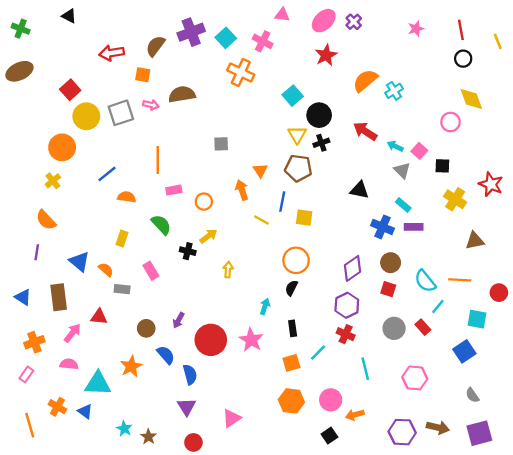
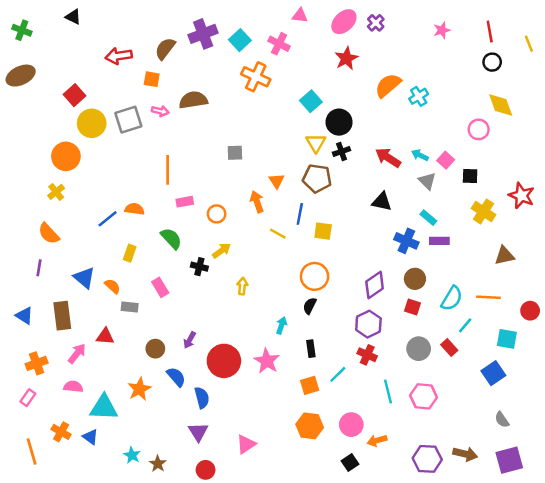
red arrow: (365, 131) -> (388, 158), moved
blue line: (107, 174) -> (108, 219), moved
cyan semicircle: (425, 281) -> (452, 298), turned -110
pink hexagon: (415, 378) -> (424, 396), moved

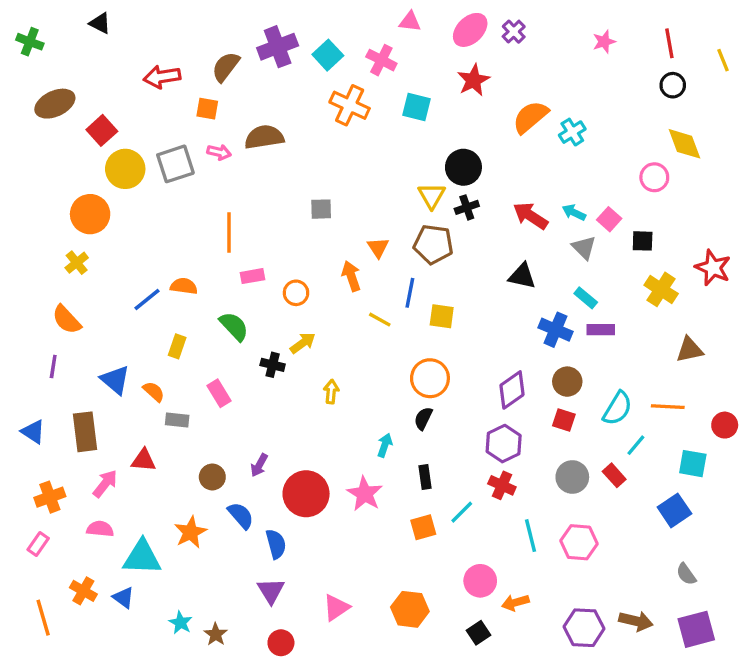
brown ellipse: (21, 76) -> (55, 104), moved
cyan square: (311, 101) -> (417, 107), moved, turned -35
orange hexagon: (310, 426) -> (410, 609), moved

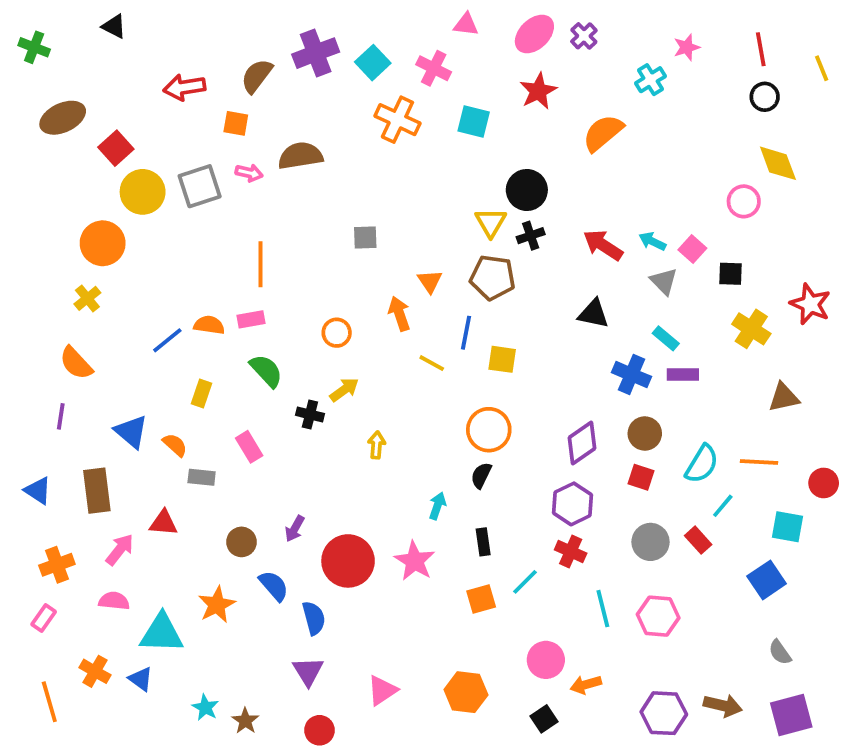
cyan cross: (572, 132) -> (650, 80), moved
pink rectangle: (252, 276) -> (251, 319), moved

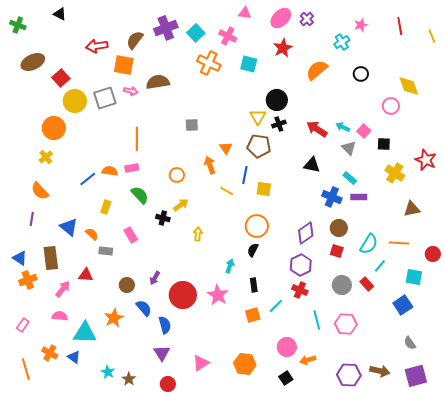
black circle: (765, 97) -> (361, 74), moved
orange square: (236, 123) -> (124, 65), size x1.5
orange cross: (57, 565) -> (28, 280), moved

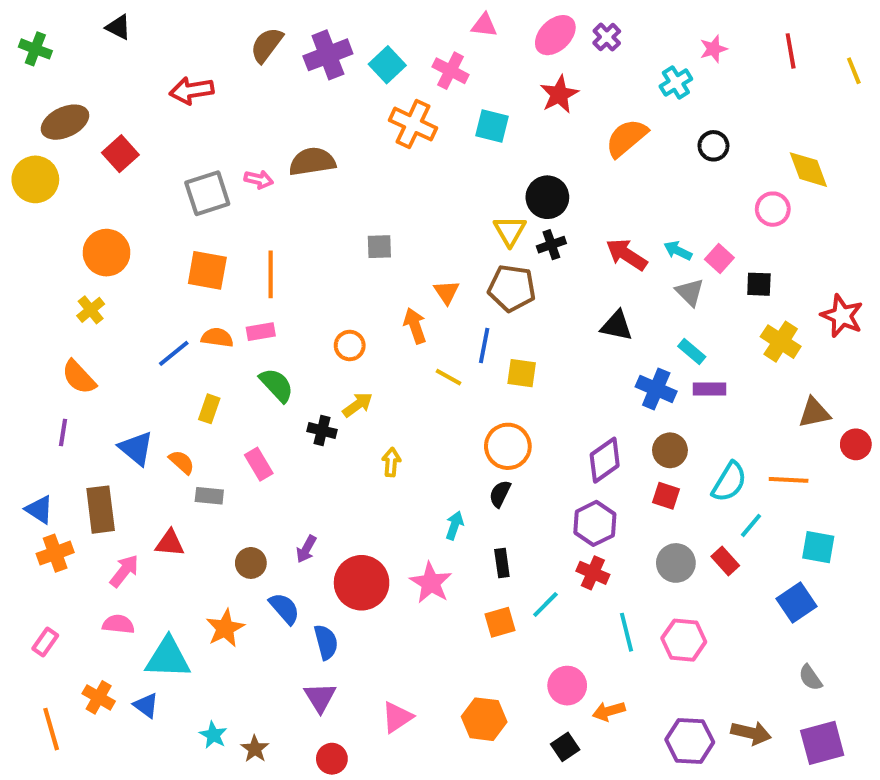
brown semicircle: (135, 40) -> (267, 45), moved
orange square: (124, 65) -> (207, 270), moved
yellow circle: (75, 101) -> (35, 179), moved
red circle: (433, 254) -> (856, 444), moved

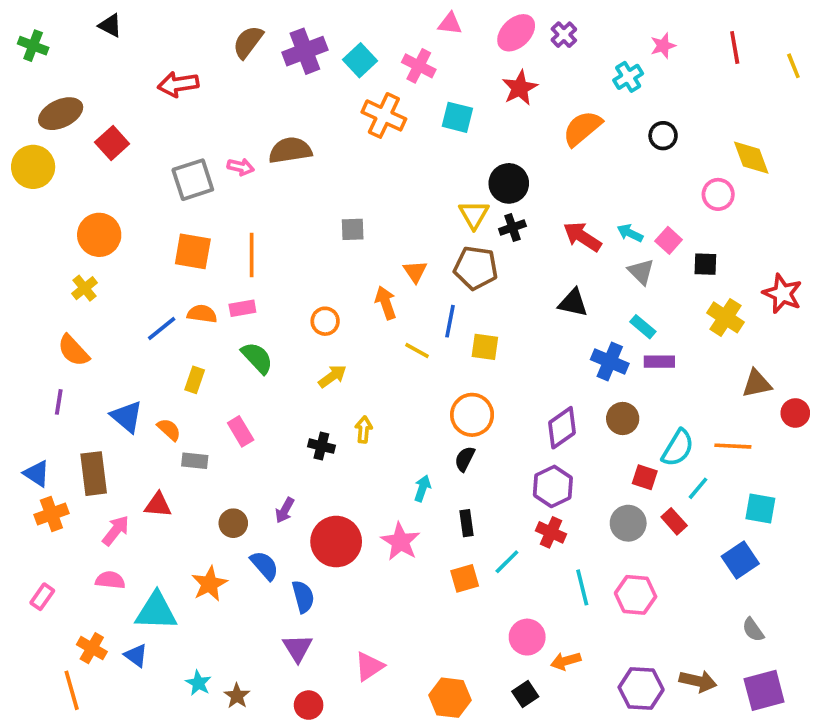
black cross: (322, 431) -> (321, 446), moved
red square: (666, 496) -> (645, 477), moved
orange hexagon: (484, 719) -> (450, 698), moved
orange line: (51, 729) -> (72, 690), moved

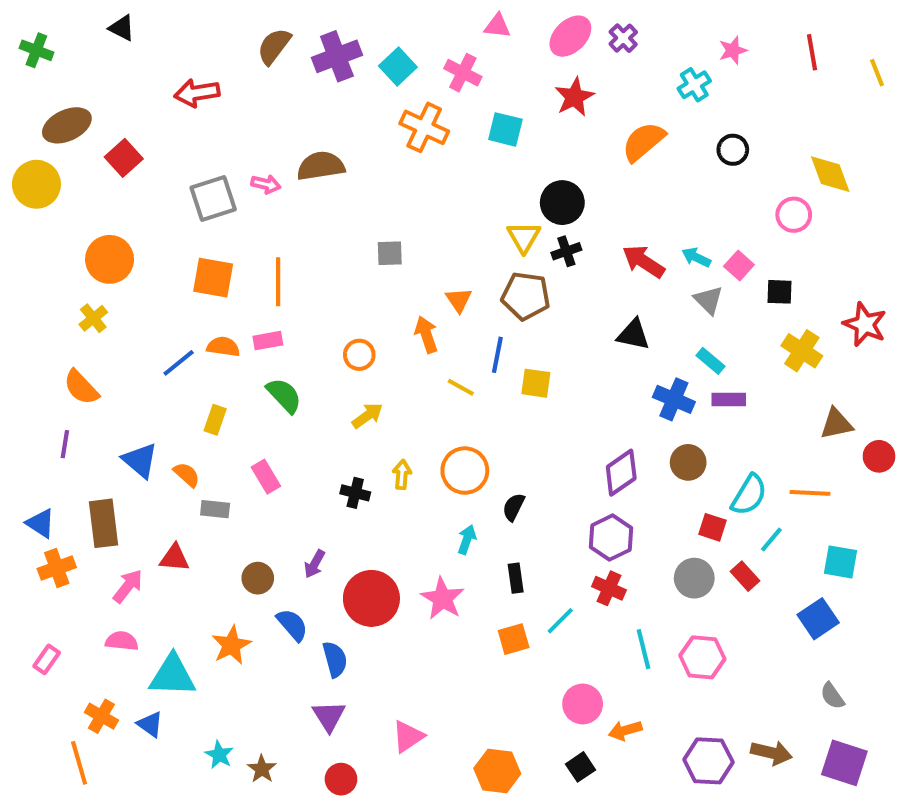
orange circle: (472, 415) -> (465, 471), moved
purple square: (764, 690) -> (844, 763), turned 33

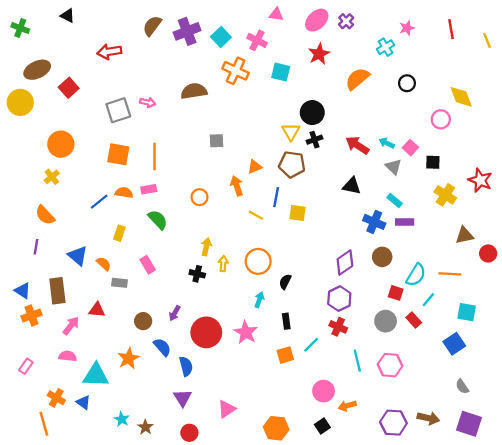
brown semicircle: (321, 166) -> (194, 91), moved
orange triangle: (459, 300) -> (255, 167), turned 42
yellow arrow: (367, 416) -> (206, 247), moved, turned -42

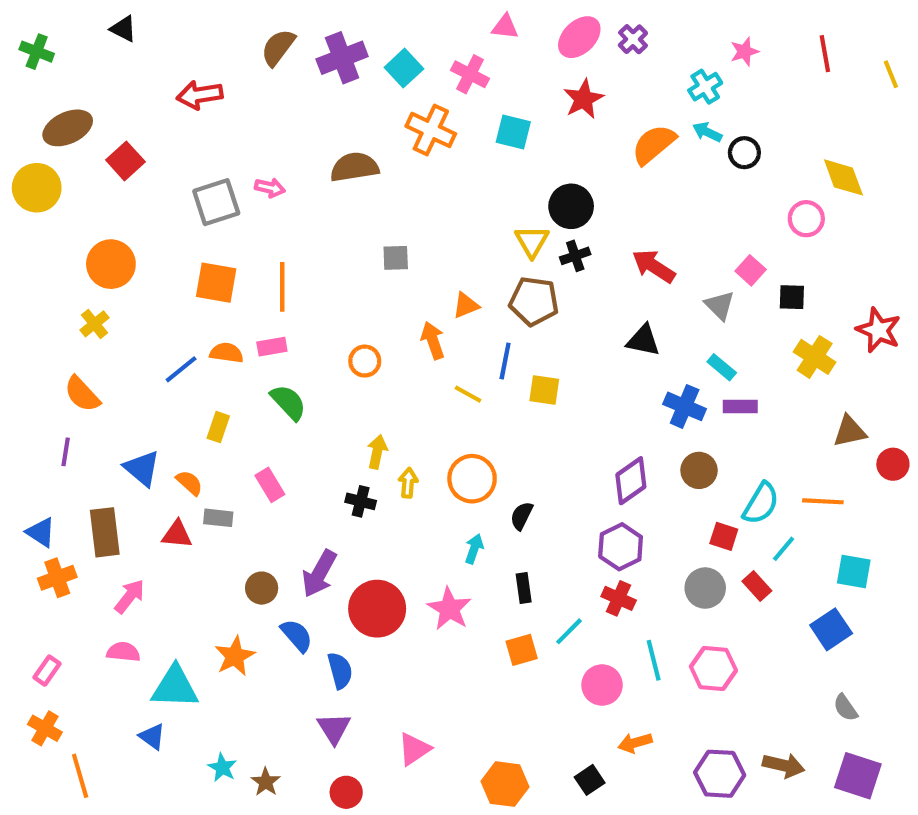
cyan arrow: (387, 143) -> (707, 132), moved
red triangle: (97, 310) -> (177, 534), moved
purple arrow: (175, 313) -> (319, 574), size x1.6
pink circle: (324, 391) -> (602, 685), moved
orange cross: (56, 398) -> (45, 728), moved

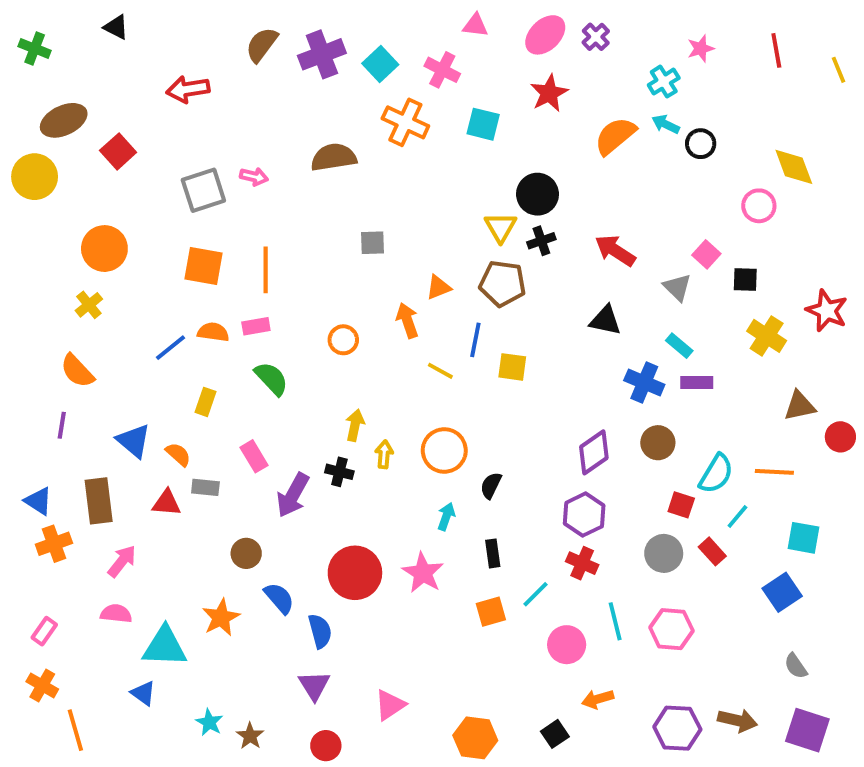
purple arrow: (319, 574) -> (293, 495), moved

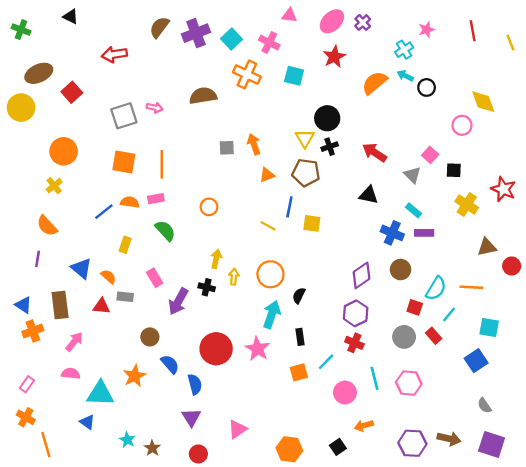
orange arrow: (407, 320) -> (254, 144), moved
cyan arrow: (446, 517) -> (272, 314), size x1.6

